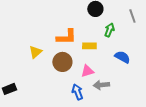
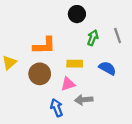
gray line: (132, 16) -> (118, 35), moved
yellow rectangle: (89, 46) -> (75, 64), moved

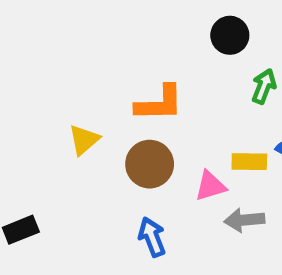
yellow rectangle: (75, 64) -> (249, 162), moved
blue arrow: (57, 108) -> (152, 237), moved

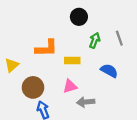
yellow rectangle: (249, 162) -> (72, 61), moved
brown circle: (150, 164) -> (33, 87), moved

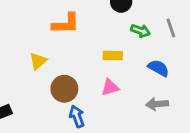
green arrow: (95, 40) -> (140, 31), turned 88
orange L-shape: (46, 48) -> (66, 24), moved
gray arrow: (86, 102) -> (157, 104), moved

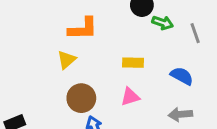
green arrow: (140, 31) -> (163, 23), moved
yellow triangle: (38, 61) -> (67, 60), moved

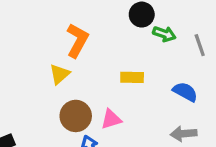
orange L-shape: (83, 29) -> (77, 40), turned -60
pink triangle: (130, 97) -> (111, 119), moved

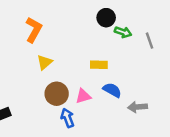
orange L-shape: (77, 40) -> (34, 30), moved
blue semicircle: (185, 92) -> (112, 90), moved

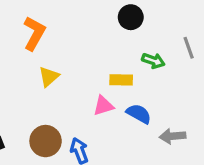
green arrow: (123, 32) -> (153, 61), moved
brown circle: (57, 94) -> (46, 141), moved
pink triangle: (83, 96) -> (103, 106), moved

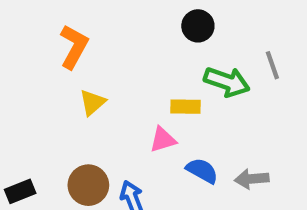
green arrow: (153, 61) -> (227, 82), size x1.5
blue semicircle: (139, 114) -> (202, 171), moved

